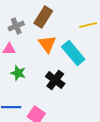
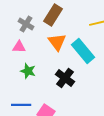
gray cross: (16, 26) -> (26, 24), turned -35

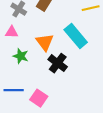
orange triangle: (57, 42) -> (45, 42), moved

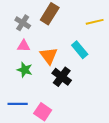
pink triangle: (12, 32) -> (24, 46), moved
cyan rectangle: (76, 36) -> (80, 50), size x0.7

